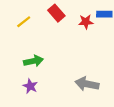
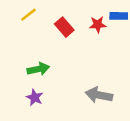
red rectangle: (56, 13) -> (64, 27), moved
yellow line: (24, 22) -> (28, 15), moved

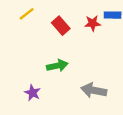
green arrow: (38, 69) -> (57, 66), moved

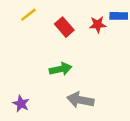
gray arrow: (94, 90) -> (80, 100), moved
purple star: (33, 93) -> (21, 104), moved

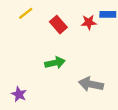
gray arrow: (80, 100) -> (91, 84), moved

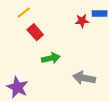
red rectangle: (58, 25) -> (35, 32), moved
purple star: (19, 94) -> (18, 87), size x1.5

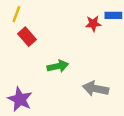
yellow line: (24, 12) -> (16, 14), moved, turned -32
red rectangle: (35, 32) -> (27, 37), moved

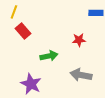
red star: (93, 24) -> (79, 40), moved
purple star: (20, 99) -> (31, 84), moved

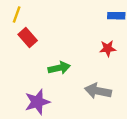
red star: (79, 40) -> (108, 48), moved
purple star: (31, 84) -> (37, 102), turned 30

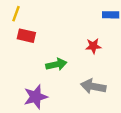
red rectangle: (28, 38) -> (26, 36), turned -36
red star: (108, 48) -> (93, 46), moved

